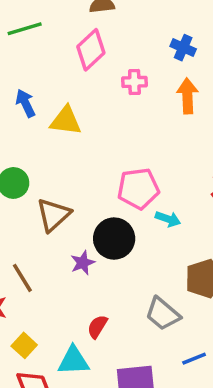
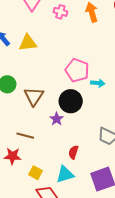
pink cross: (134, 82) -> (60, 12), turned 32
pink pentagon: (138, 189) -> (77, 70), turned -30
brown line: (22, 278) -> (25, 136), turned -30

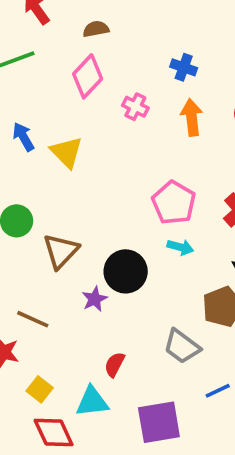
yellow triangle: (28, 43) -> (67, 152), turned 42
pink pentagon: (77, 70) -> (174, 203), moved

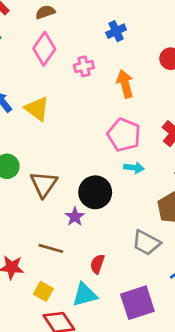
blue cross: (184, 67) -> (116, 31), turned -36
pink cross: (135, 107) -> (84, 66), turned -30
orange arrow: (192, 117) -> (125, 84), moved
brown line: (33, 319) -> (51, 248), moved

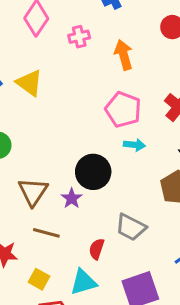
brown triangle: (44, 184) -> (33, 192), moved
gray trapezoid: (146, 243) -> (131, 227), moved

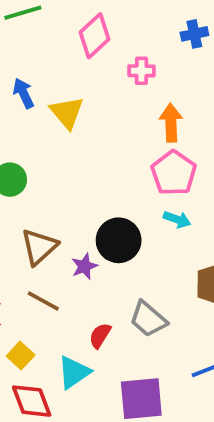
orange arrow: (124, 55) -> (171, 123), moved
cyan triangle: (83, 282) -> (74, 372), turned -32

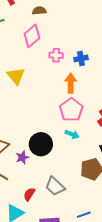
blue cross: (194, 34) -> (81, 58), moved

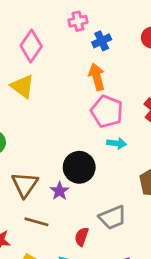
pink diamond: (32, 36) -> (31, 46), moved
pink cross: (56, 55) -> (78, 21), moved
gray trapezoid: (55, 186) -> (113, 217), turned -50

